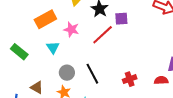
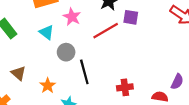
cyan triangle: (53, 47) -> (47, 32), turned -32
gray circle: (67, 73) -> (66, 52), moved

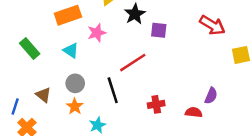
pink star: (72, 17) -> (97, 33), turned 30
red line: (106, 31) -> (133, 63), moved
gray circle: (66, 52) -> (75, 83), moved

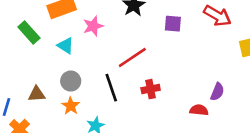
purple square: (159, 30) -> (173, 24), moved
green rectangle: (30, 48) -> (29, 32), moved
brown triangle: (43, 95) -> (37, 94), turned -42
red cross: (156, 104) -> (151, 89), moved

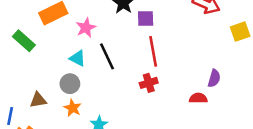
purple square: (173, 24) -> (146, 19), moved
cyan triangle: (66, 46) -> (78, 58), moved
red line: (132, 58) -> (153, 51), moved, turned -60
black line: (111, 88) -> (107, 56), moved

